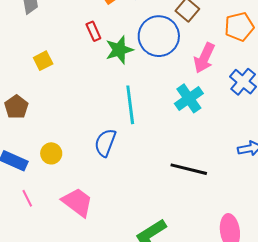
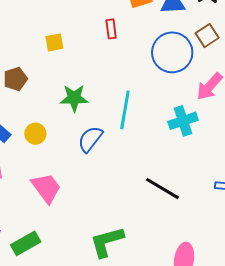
green star: (119, 50) -> (74, 98), moved

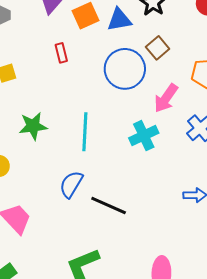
blue semicircle: (90, 139) -> (71, 184), moved
black line: (163, 189) -> (109, 205), moved

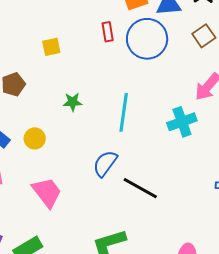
blue circle: (125, 69) -> (147, 39), moved
green star: (33, 126) -> (73, 102), size x0.7

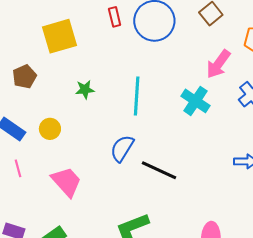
yellow square: (51, 47) -> (60, 36), size x1.8
cyan cross: (182, 122) -> (196, 101), turned -32

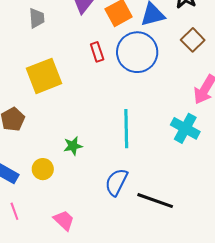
green star: (85, 90) -> (73, 146), moved
pink trapezoid: (66, 182) -> (64, 220), size x0.7

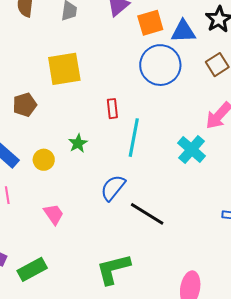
red rectangle: (97, 52) -> (112, 109), moved
green star: (73, 146) -> (78, 143), turned -30

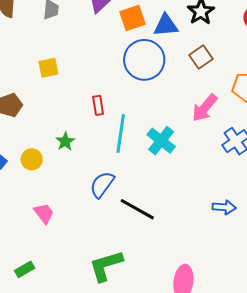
yellow square: (64, 69) -> (48, 68), size x0.6
cyan cross: (192, 149) -> (161, 141), moved
green rectangle: (32, 269) -> (25, 269), size x0.7

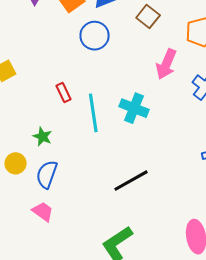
blue circle: (144, 60) -> (95, 36), size x0.7
blue semicircle: (102, 185) -> (47, 174), moved
black line: (137, 209) -> (131, 181), turned -42

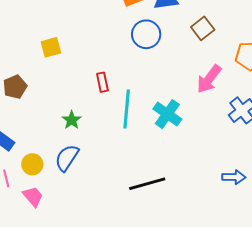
yellow circle: (16, 163) -> (32, 164), moved
pink trapezoid: (43, 212) -> (33, 196), moved

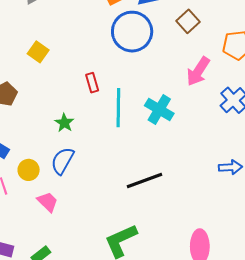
blue circle: (146, 34) -> (132, 32), size x1.4
yellow square: (51, 47) -> (38, 52), turned -35
pink trapezoid: (33, 196) -> (48, 202), moved

